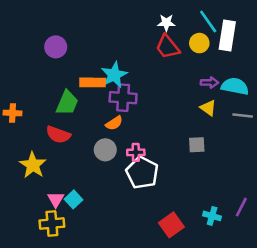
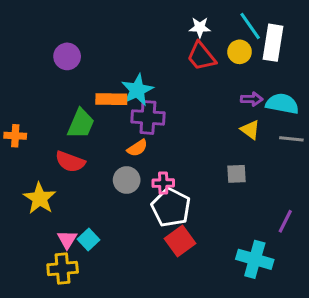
purple line: (241, 207) -> (285, 221), moved
cyan cross: (212, 216) -> (255, 259), size x1.6
red square: (171, 225) -> (180, 241), moved

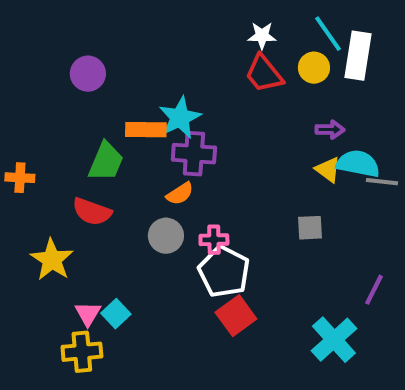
cyan semicircle: (282, 104) -> (358, 164), moved
cyan cross: (255, 259) -> (334, 340), turned 32

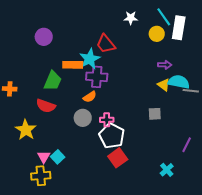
red trapezoid: (264, 74) -> (106, 44), moved
cyan cross: (334, 340) -> (167, 170), size x0.6

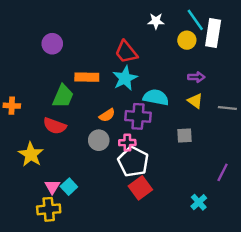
cyan star: (90, 59) -> (125, 78), moved
purple cross: (97, 77) -> (138, 116), moved
cyan semicircle: (179, 82) -> (156, 97), moved

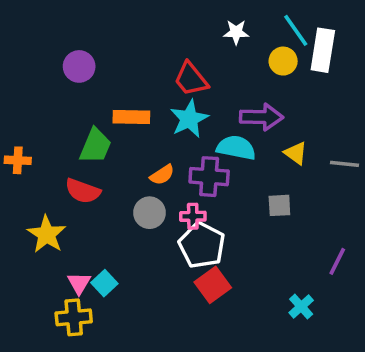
purple arrow: (196, 77) -> (261, 117), moved, size x1.6

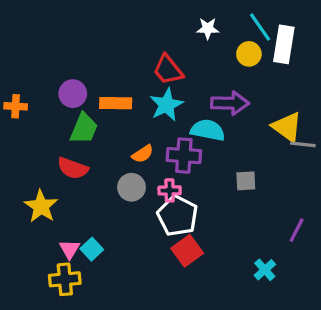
purple circle: (79, 66) -> (73, 94), moved
yellow triangle: (296, 153) -> (287, 127), moved, size x1.5
orange cross: (18, 160) -> (16, 106), moved

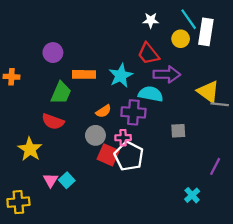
red trapezoid: (168, 70) -> (148, 54), moved
purple circle: (73, 94) -> (53, 53), moved
red square: (187, 251) -> (108, 155), moved, turned -30
yellow cross: (65, 279) -> (18, 202), moved

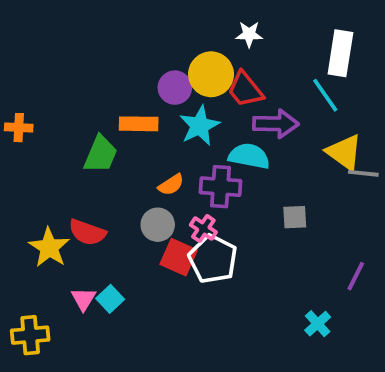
cyan line: (189, 19) -> (325, 95), moved
yellow circle: (181, 39) -> (211, 74), moved, size x1.5
purple circle: (53, 53) -> (175, 88), moved
red semicircle: (53, 122) -> (87, 232), moved
pink cross: (123, 138) -> (203, 229), turned 35

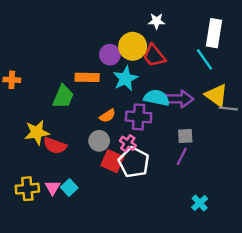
purple arrow: (276, 124) -> (179, 99), moved
yellow star: (49, 248) -> (37, 132), moved, turned 30
purple line: (356, 276) -> (182, 156), moved
yellow cross: (30, 335) -> (27, 189), moved

